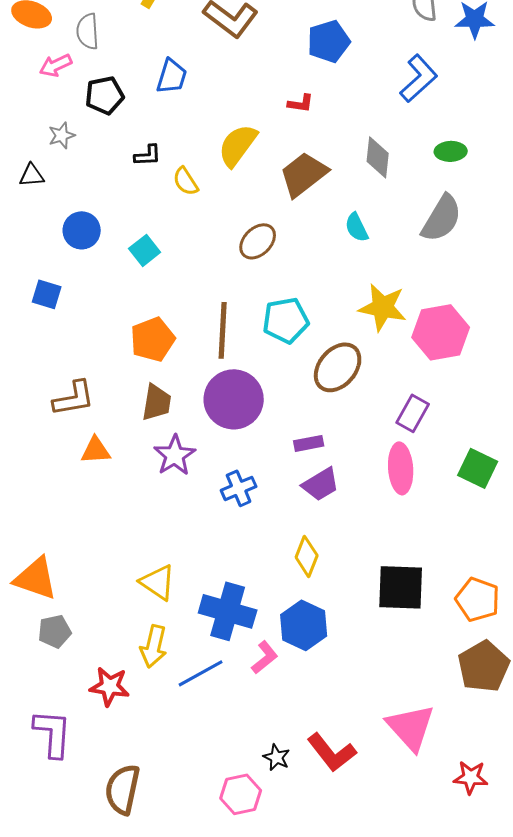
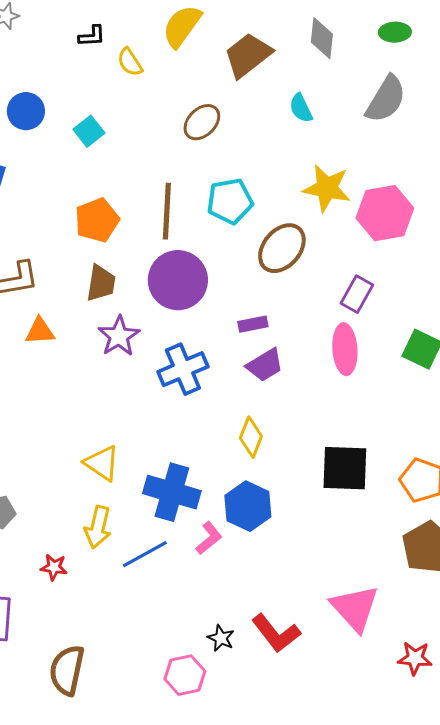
blue cross: (239, 488) -> (183, 369), size x1.4
red star: (110, 686) -> (54, 567), size x0.7

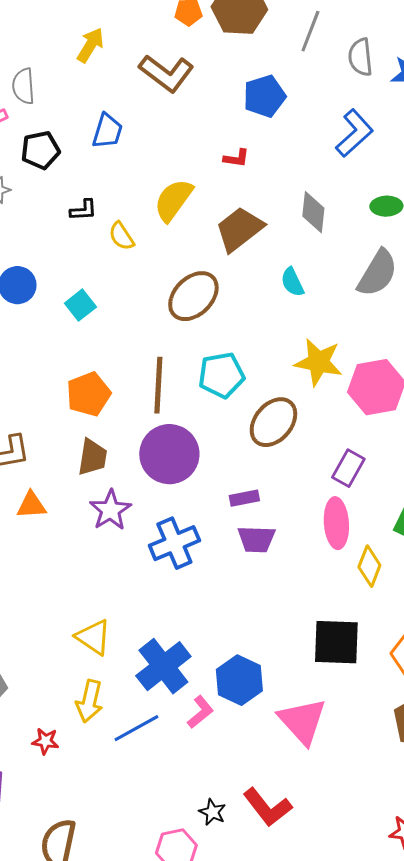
brown ellipse: (202, 122) -> (193, 296), size x1.4
purple trapezoid: (265, 365) -> (256, 539), turned 33
yellow diamond: (251, 437) -> (369, 566), moved
blue cross: (172, 492) -> (163, 666), turned 36
pink triangle: (355, 608) -> (302, 721), moved

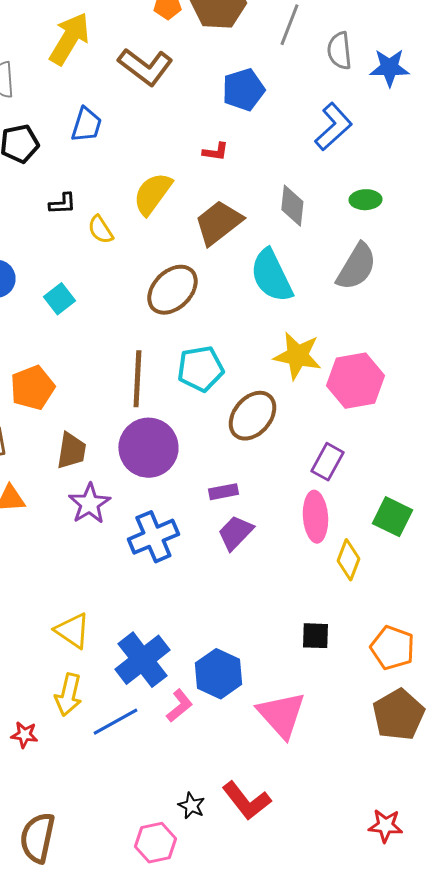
yellow arrow: (90, 45) -> (69, 39), size x1.5
cyan semicircle: (292, 282) -> (271, 276), size x1.8
orange pentagon: (88, 394) -> (32, 388), moved
purple trapezoid: (256, 539) -> (235, 533), turned 132
black square: (336, 642) -> (315, 636), size x0.6

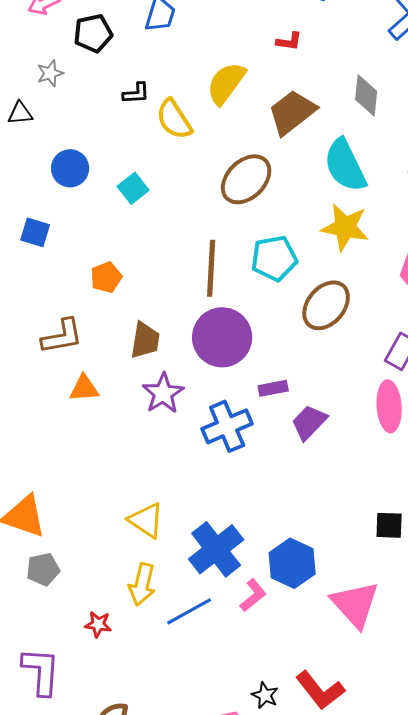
yellow semicircle: (100, 230) -> (174, 119), size x1.4
yellow star: (297, 356) -> (345, 227), moved
orange pentagon: (32, 388) -> (106, 277), size x0.7
purple rectangle: (223, 492) -> (273, 388), moved

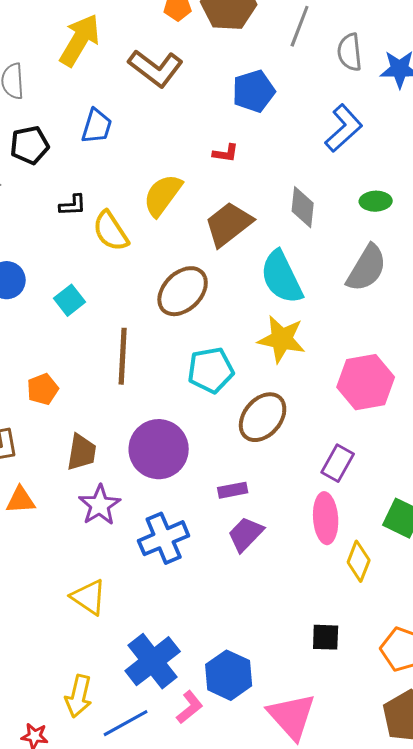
brown line: (211, 268) -> (123, 356), moved
purple rectangle: (273, 388) -> (233, 490), moved
yellow triangle: (146, 520) -> (89, 597), moved

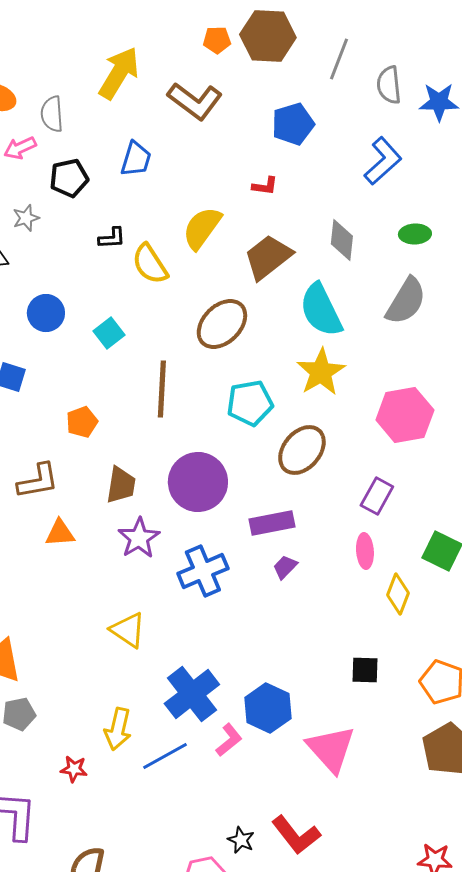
yellow star: (282, 339) -> (321, 372), turned 30
purple rectangle: (233, 490) -> (272, 523), size x1.5
pink ellipse: (326, 518) -> (365, 551), size x0.7
purple trapezoid: (246, 534) -> (285, 567), size x0.7

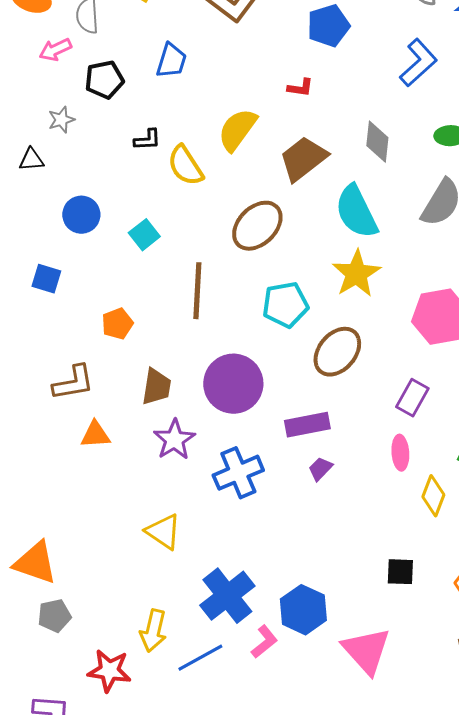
red star: (74, 769) -> (109, 671), size x1.6

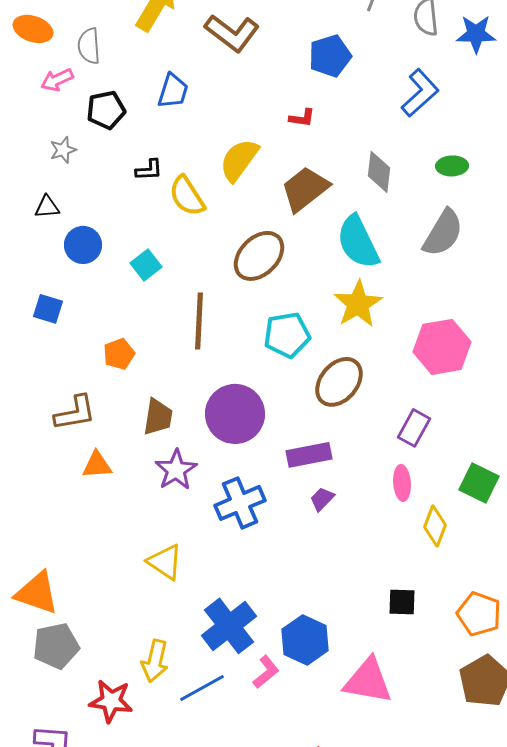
black triangle: (31, 160) -> (47, 207), moved
gray pentagon: (54, 616) -> (56, 646), size x1.4
pink triangle: (366, 651) -> (368, 681), turned -38

